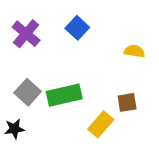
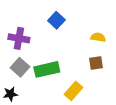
purple cross: (26, 34) -> (19, 38), moved, turned -30
brown square: (127, 102) -> (96, 63), moved

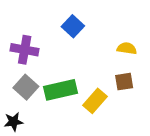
yellow rectangle: (74, 91) -> (95, 101), moved

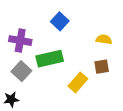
green rectangle: (60, 90) -> (50, 59), moved

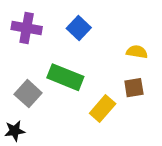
purple cross: (20, 41) -> (27, 28), moved
green rectangle: (50, 59) -> (65, 77), turned 35

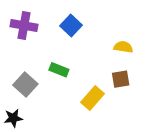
green rectangle: (65, 77) -> (59, 70), size x0.6

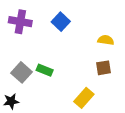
green rectangle: (59, 70) -> (45, 70), moved
yellow rectangle: (92, 98) -> (84, 98), moved

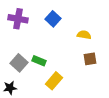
yellow semicircle: (106, 40) -> (84, 35), moved
yellow rectangle: (84, 98) -> (54, 81), moved

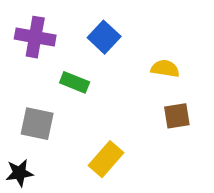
green rectangle: (39, 61) -> (75, 82), moved
gray square: (19, 63) -> (37, 124), turned -30

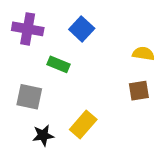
yellow semicircle: (165, 69) -> (143, 54), moved
black star: (19, 173) -> (43, 135), moved

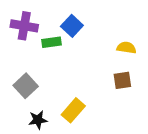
green rectangle: (59, 64) -> (52, 42), moved, turned -30
gray square: (29, 97) -> (26, 86), turned 35

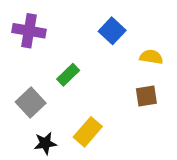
blue square: (72, 26) -> (112, 31), moved
green rectangle: (52, 42) -> (68, 75), moved, turned -36

